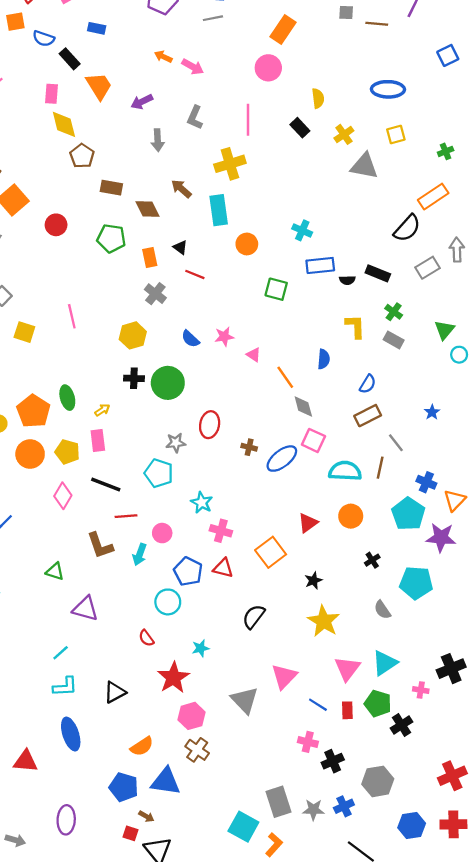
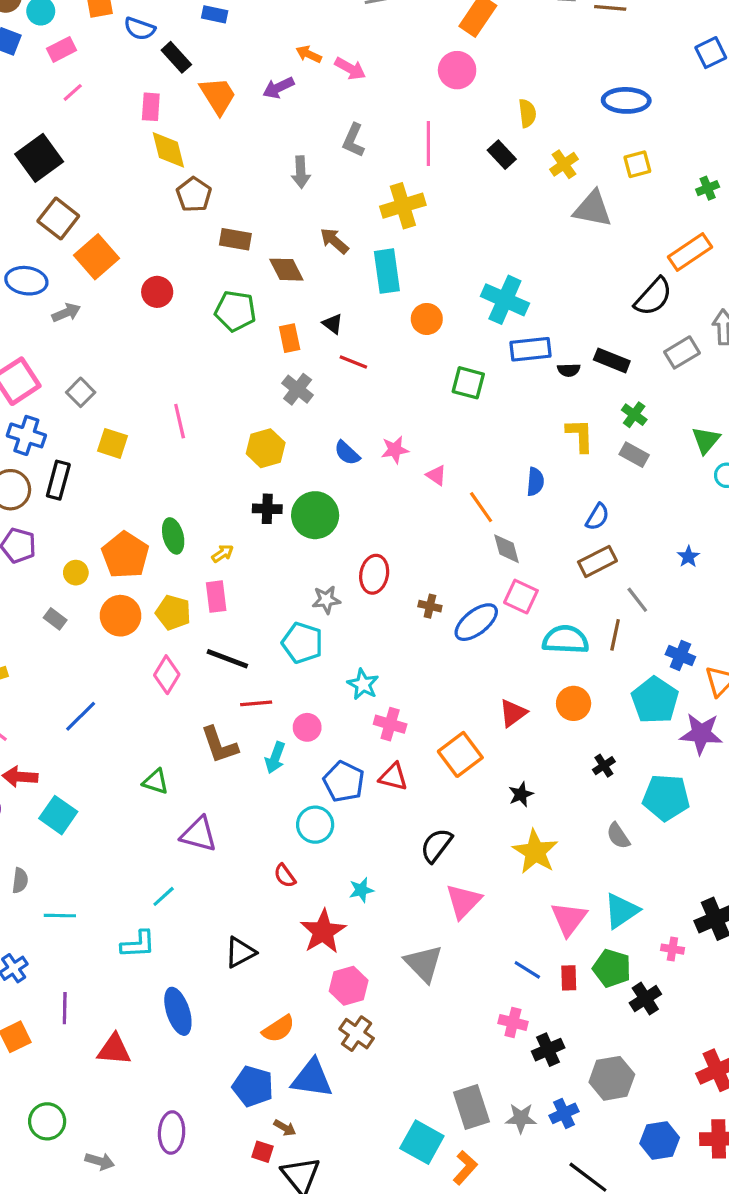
purple arrow: (142, 102) -> (278, 88), moved
cyan cross: (302, 230) -> (505, 300), size x1.6
pink triangle: (284, 676) -> (463, 901), moved
cyan L-shape: (65, 687) -> (138, 944), moved

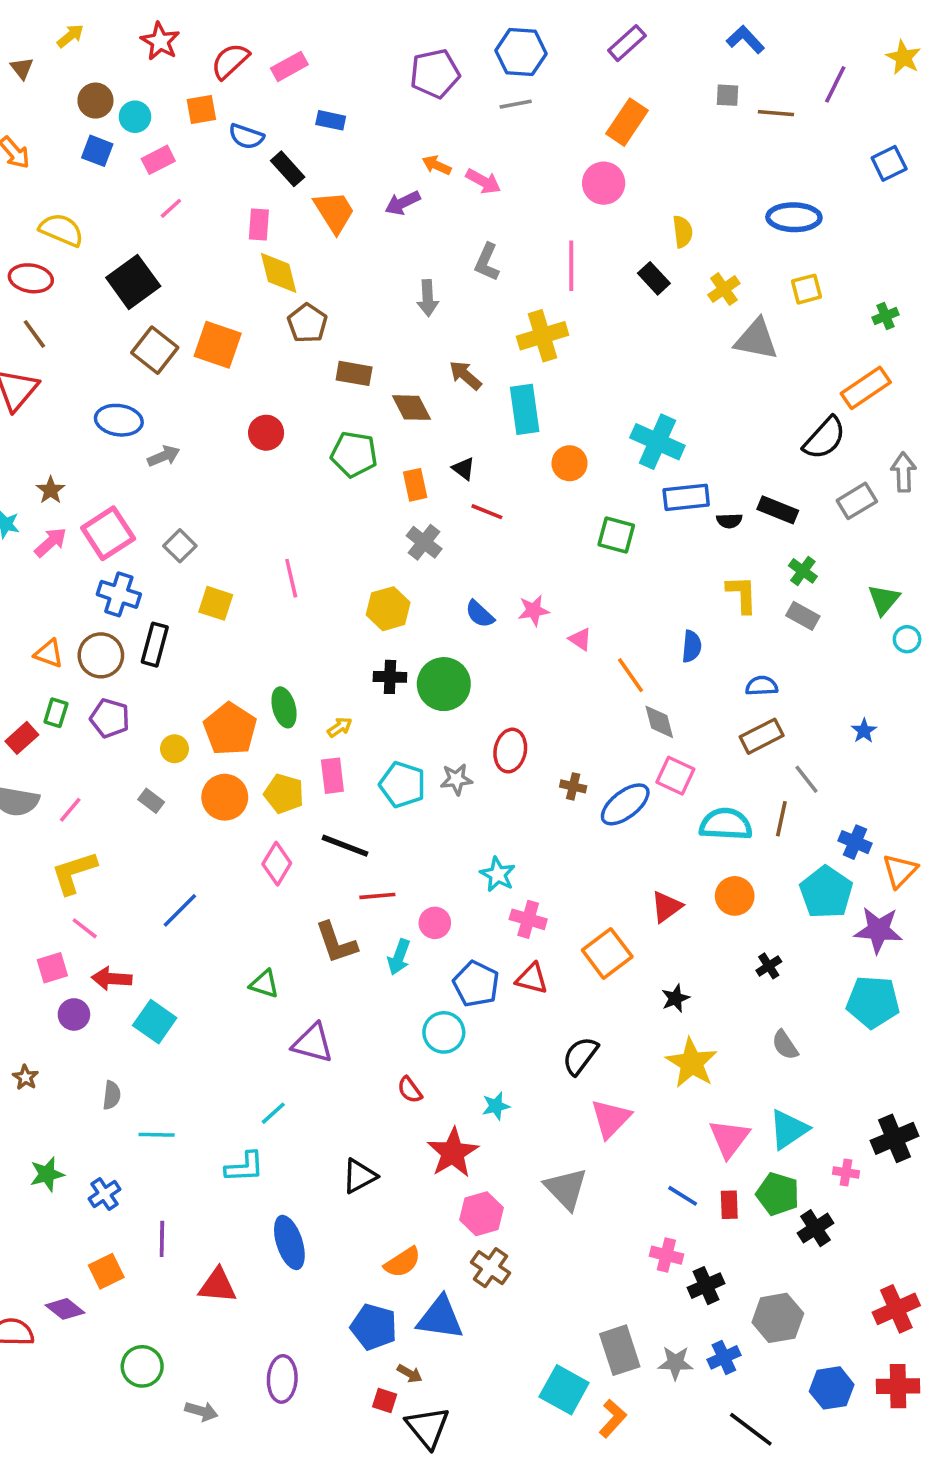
orange square: (97, 257) -> (218, 345), moved, turned -30
blue semicircle: (597, 517) -> (762, 686), turned -124
cyan pentagon: (302, 643) -> (403, 785), moved
cyan pentagon: (666, 798) -> (873, 1002), moved

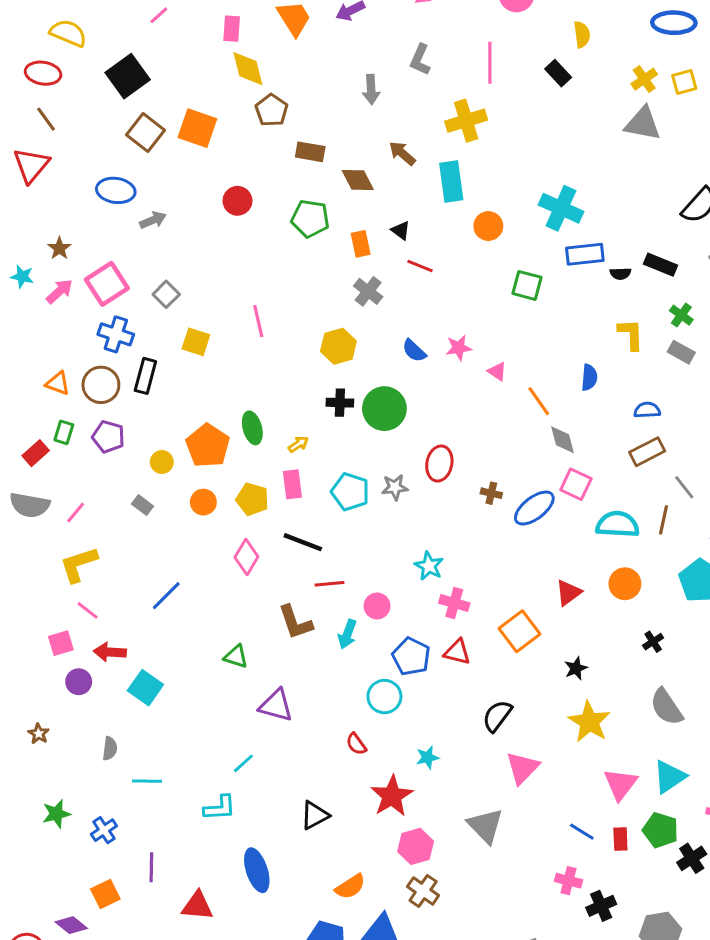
yellow cross: (724, 289) -> (644, 79), moved
orange circle: (225, 797) -> (203, 502), size x0.7
gray semicircle: (785, 1045) -> (666, 707), size x1.5

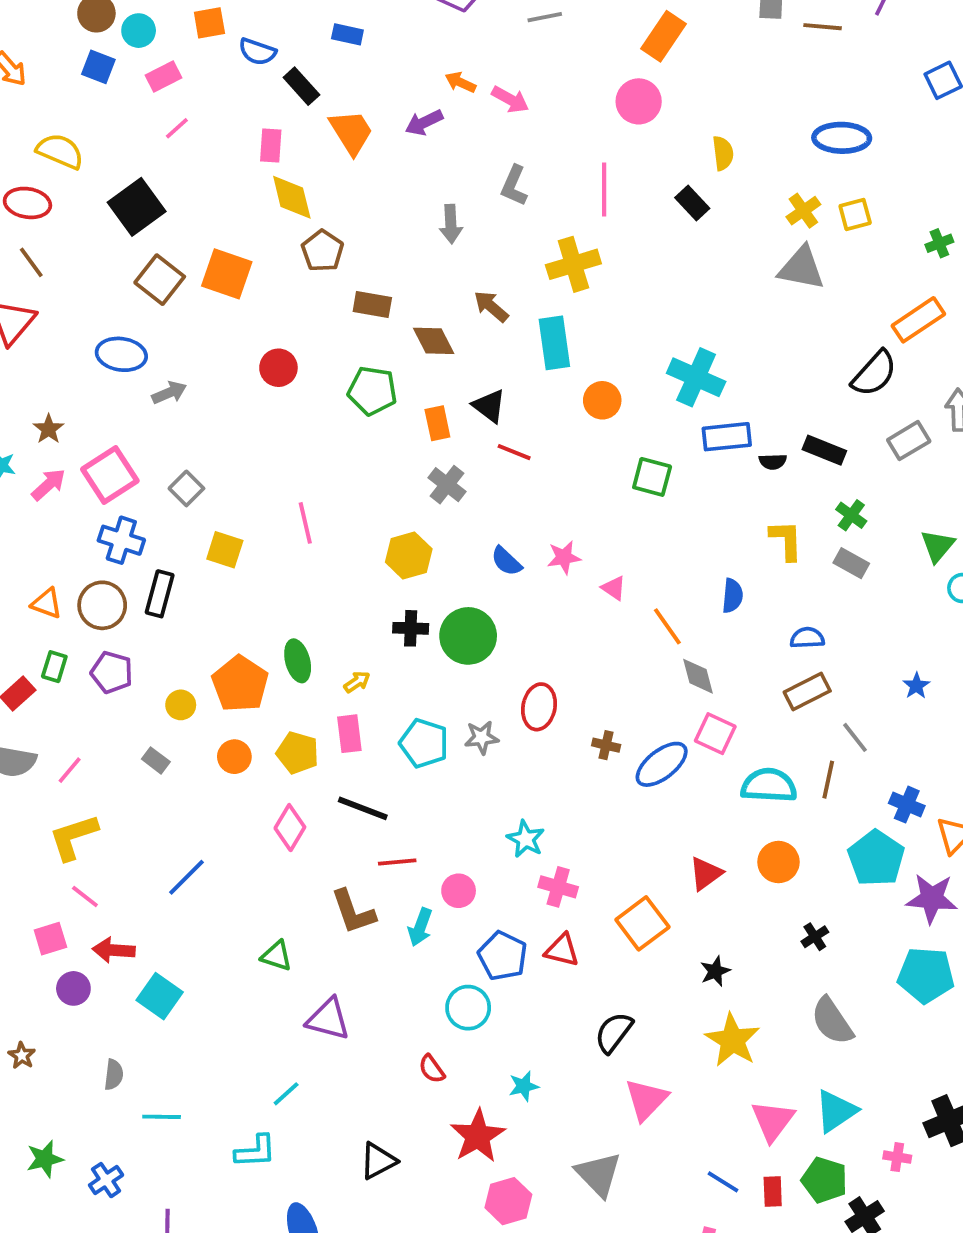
black triangle: (401, 230) -> (489, 406), size x1.4

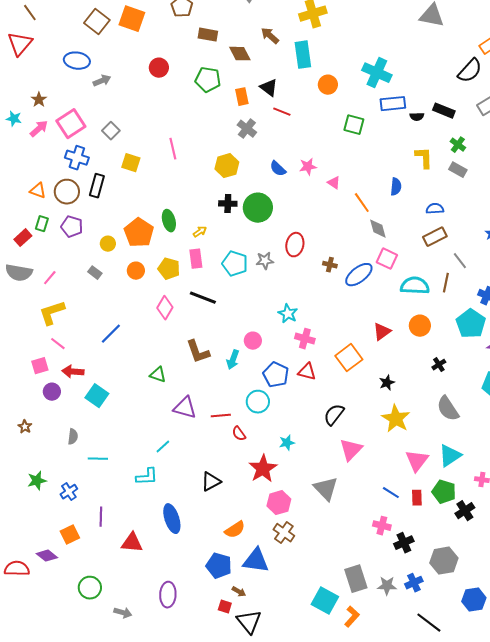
red line: (397, 862) -> (221, 416), moved

